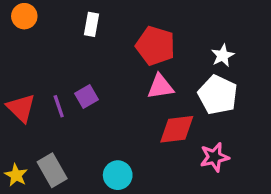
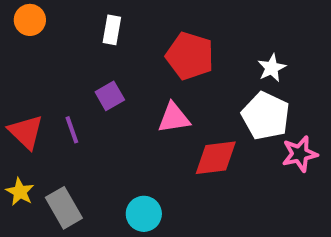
pink triangle: (160, 87) -> (174, 118), moved
purple square: (87, 96) -> (110, 96), moved
pink star: (214, 157) -> (300, 154), moved
yellow star: (16, 175) -> (20, 192), moved

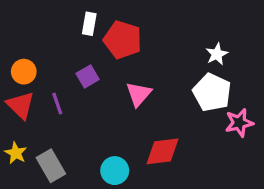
orange circle: (30, 20) -> (24, 72), moved
red pentagon: (190, 56) -> (123, 40), moved
pink triangle: (174, 118) -> (139, 94), turned -40
red diamond: (216, 158) -> (163, 151), moved

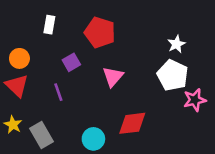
white rectangle: (89, 24) -> (49, 25), moved
purple line: (57, 104) -> (58, 92), moved

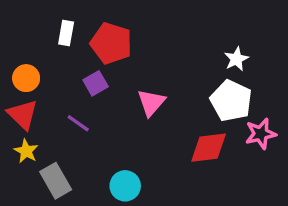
red pentagon: (100, 32) -> (111, 43), moved
purple line: (58, 92) -> (78, 123), turned -36
red diamond: (132, 123) -> (209, 148), moved
yellow star: (13, 125) -> (26, 151), moved

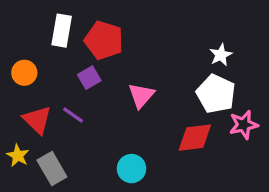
white rectangle: (66, 33) -> (62, 31), size x1.4
red triangle: (23, 115) -> (37, 120), moved
yellow star: (26, 151) -> (18, 156), moved
cyan circle: (125, 186) -> (131, 169), moved

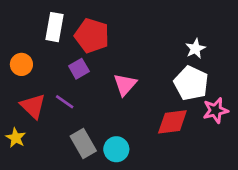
gray rectangle: (52, 169) -> (83, 143), moved

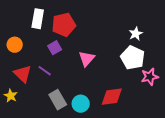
red pentagon: (92, 36) -> (64, 25), turned -30
red diamond: (172, 122) -> (112, 97), moved

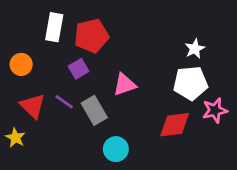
white pentagon: (133, 58) -> (190, 83), turned -30
pink triangle: (87, 59) -> (124, 85), turned 30
red diamond: (112, 97) -> (175, 125), moved
gray rectangle: (58, 100) -> (94, 110), moved

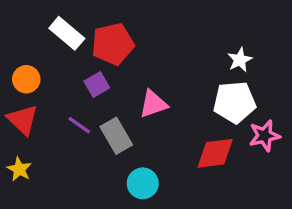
white rectangle: (54, 27) -> (67, 33), turned -60
red triangle: (33, 106) -> (23, 120), moved

